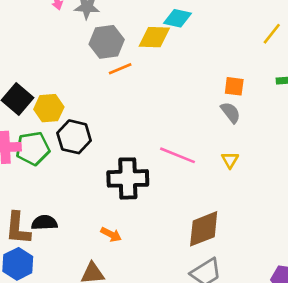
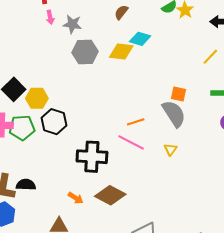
orange line: (120, 69) -> (136, 122), moved
gray semicircle: (231, 113) -> (174, 114), size x1.6
brown diamond: (204, 229) -> (110, 195), moved, turned 44

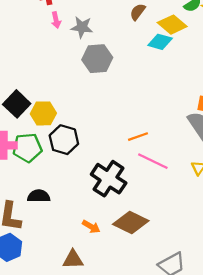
yellow diamond: (121, 52) -> (172, 25), moved, turned 35
orange line: (136, 122) -> (138, 137), moved
black cross: (92, 157) -> (109, 179), turned 32
black semicircle: (26, 185) -> (39, 196), moved

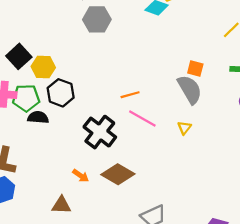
black semicircle: (39, 196) -> (38, 117), moved

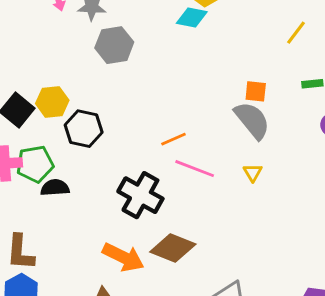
yellow hexagon: (43, 67) -> (52, 102), moved
black hexagon: (61, 93) -> (84, 129), moved
orange arrow: (81, 176) -> (123, 257), size x1.8

